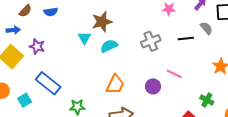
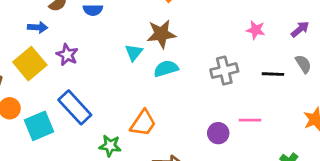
pink line: (174, 74) -> (250, 120), turned -35
orange trapezoid: (115, 84) -> (143, 123), moved
cyan square: (25, 100) -> (39, 126), size x1.5

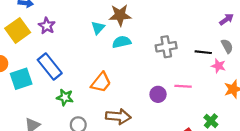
pink star: (256, 30) -> (218, 66), moved
green star: (110, 146) -> (65, 97), moved

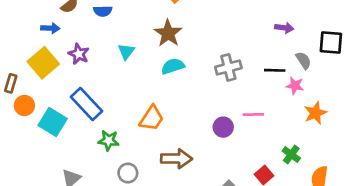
brown star: (120, 15) -> (168, 33), turned -30
purple arrow: (227, 19) -> (284, 28), moved, turned 48
cyan triangle: (98, 28) -> (126, 51), moved
cyan square: (21, 79) -> (53, 122), turned -35

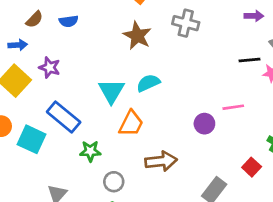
cyan triangle: (126, 51) -> (111, 91), moved, size x1.5
cyan semicircle: (173, 66) -> (148, 83), moved
gray cross: (228, 67) -> (186, 23), moved, turned 35

